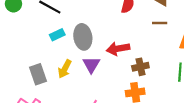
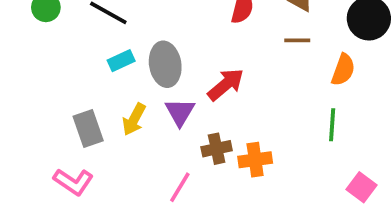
red arrow: (118, 49) -> (226, 84), turned 150
brown cross: (140, 67) -> (217, 149), moved

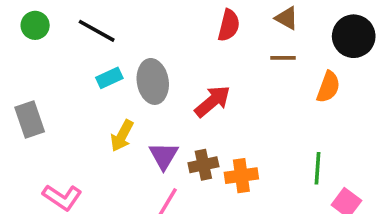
purple triangle: (180, 112) -> (164, 156), moved
green line: (332, 125) -> (317, 168), moved
gray rectangle: (88, 128) -> (30, 119), moved

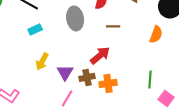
brown line: (283, 58) -> (113, 26), moved
gray ellipse: (153, 81) -> (75, 18), moved
red arrow: (212, 101) -> (100, 55), moved

